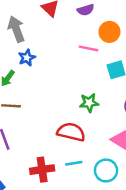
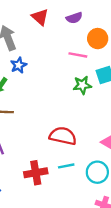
green star: (89, 103) -> (82, 85), moved

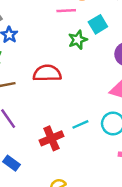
red semicircle: (63, 136) -> (47, 73), moved

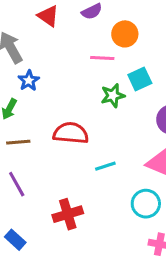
cyan line: (80, 124) -> (105, 166), moved

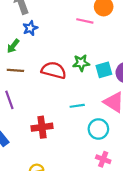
cyan square: (140, 79) -> (104, 70), moved
green star: (113, 96) -> (81, 63), moved
cyan line: (105, 166) -> (77, 106), moved

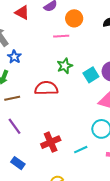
green star: (81, 63) -> (65, 66), moved
cyan line: (77, 106) -> (81, 150), moved

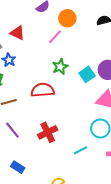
red triangle: (22, 13) -> (18, 33), moved
pink line: (61, 36) -> (55, 37), turned -42
red cross: (51, 142) -> (48, 132), moved

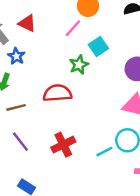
cyan square: (87, 74) -> (98, 47), moved
cyan line: (80, 150) -> (104, 152), moved

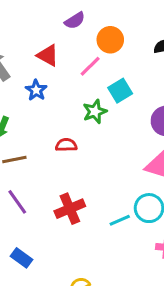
red triangle: (27, 23) -> (48, 55), moved
blue star: (16, 56) -> (36, 90), moved
red semicircle: (57, 93) -> (66, 145), size x0.6

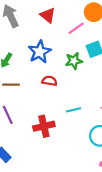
blue star: (36, 90) -> (40, 52), moved, size x1.5
cyan line: (120, 220) -> (73, 110), moved

